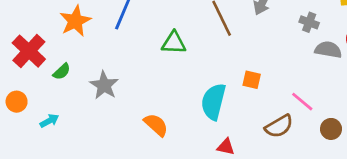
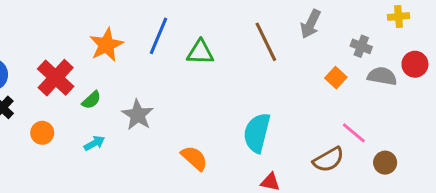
green triangle: (174, 43) -> (200, 52), moved
orange square: (252, 80) -> (336, 78), moved, turned 30
cyan arrow: (49, 121) -> (94, 143), moved

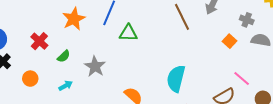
green triangle: (200, 52) -> (128, 33), moved
red cross: (56, 78) -> (39, 41), size x0.7

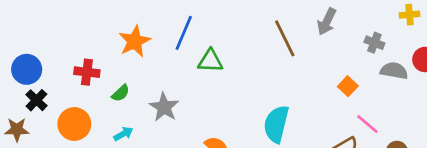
red cross: (39, 41) -> (87, 72), turned -36
orange square: (229, 41) -> (348, 86), moved
orange circle: (30, 79) -> (74, 124), size x1.5

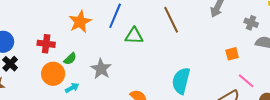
brown line: (285, 38) -> (171, 20), moved
orange square: (348, 86) -> (232, 54), turned 32
orange circle: (74, 124) -> (53, 74), moved

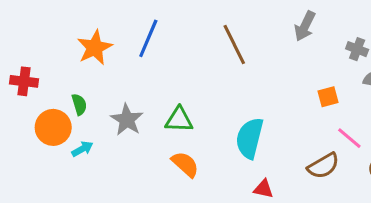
green triangle: (134, 36) -> (179, 120), moved
red cross: (46, 44) -> (24, 81), moved
green semicircle: (70, 59) -> (79, 104), turned -64

